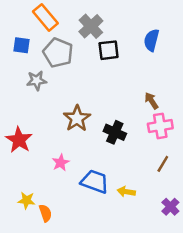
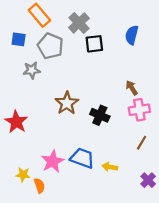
pink star: (61, 163) -> (53, 161), moved, size x1.5

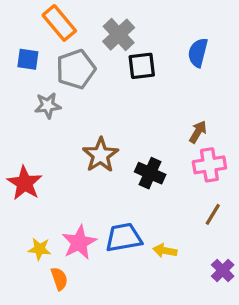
gray pentagon: (50, 46) -> (76, 69), turned 30
brown arrow: (132, 88) -> (198, 132), turned 64
blue trapezoid: (82, 158) -> (124, 237), turned -30
yellow star: (23, 175) -> (39, 249), moved

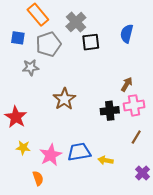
black cross: (150, 173) -> (110, 111), moved, turned -30
yellow star: (39, 249) -> (23, 148), moved

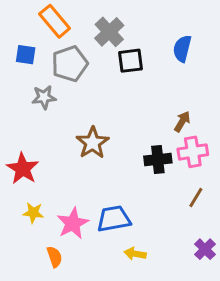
yellow arrow: (106, 160) -> (135, 254), moved

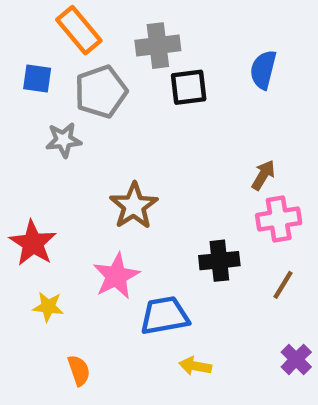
gray cross: (109, 32) -> (158, 46), turned 36
black cross: (158, 159) -> (219, 261), moved
pink star: (73, 223) -> (116, 276), moved

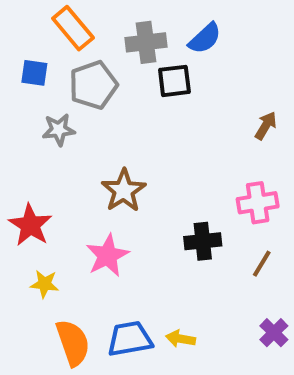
blue semicircle: (263, 70) -> (205, 38), moved, turned -147
brown arrow: (263, 175) -> (266, 126), moved
blue trapezoid: (164, 316) -> (130, 339), moved
orange semicircle: (79, 370) -> (73, 343), size x1.6

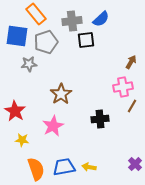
blue square: (34, 73) -> (17, 36), size x1.6
pink cross: (258, 203) -> (123, 87), moved
brown line: (262, 264) -> (132, 106), moved

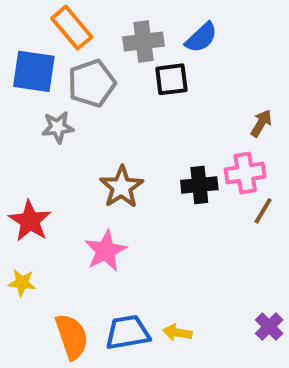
black cross: (100, 119) -> (199, 185), moved
yellow star: (22, 140) -> (22, 283), moved

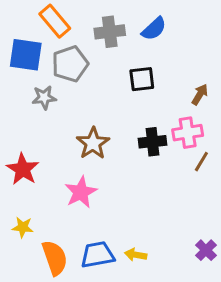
black square: (171, 79) -> (142, 79), moved
yellow star: (22, 283) -> (23, 227), moved

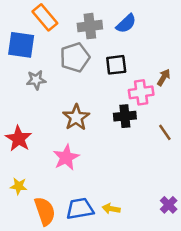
gray pentagon: (70, 64) -> (75, 57), moved
pink cross: (188, 133) -> (141, 92), moved
brown line: (201, 162) -> (165, 132), turned -66

